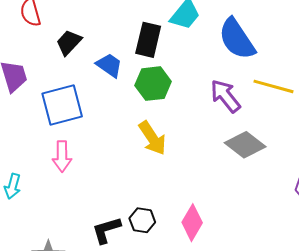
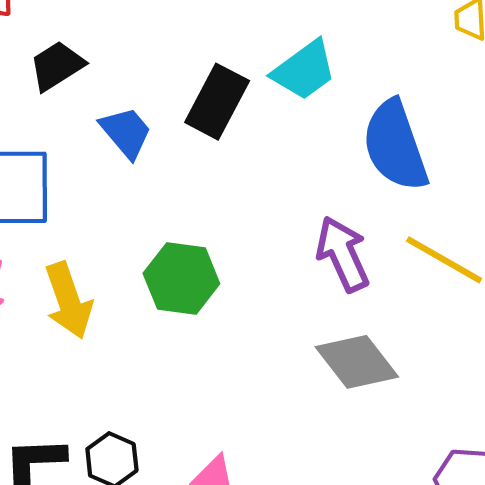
green hexagon: (153, 84) -> (181, 279), moved
yellow arrow: (152, 138) -> (68, 300), moved

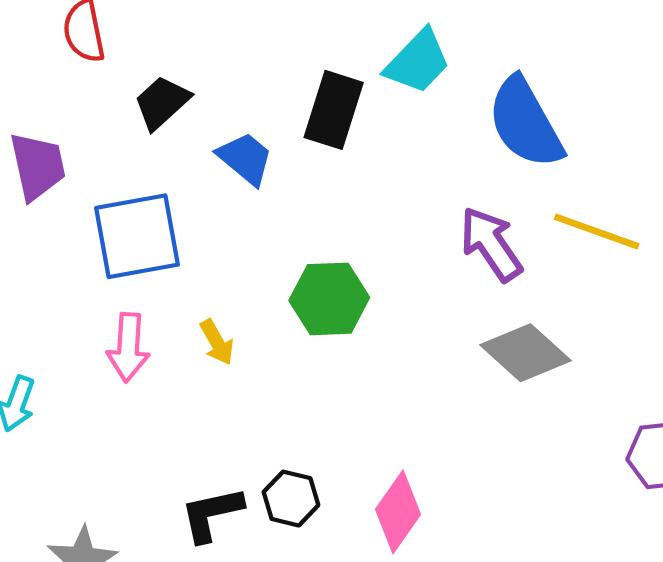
yellow arrow: (68, 300) -> (217, 342), size x0.6

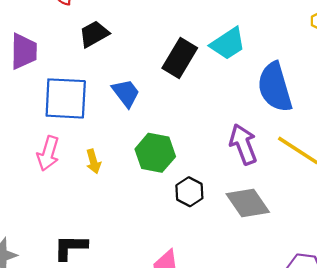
blue trapezoid: (245, 158) -> (126, 93), moved
black hexagon: (291, 499) -> (189, 192), moved

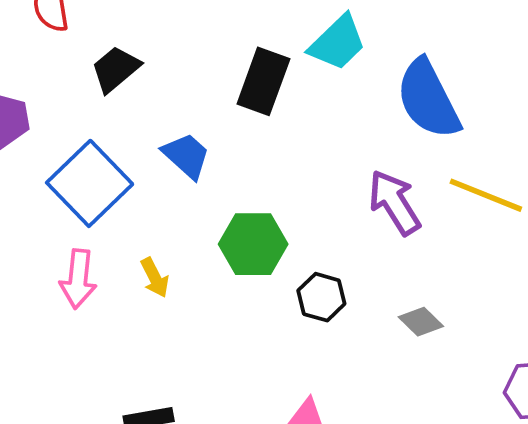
blue square: (66, 98) -> (90, 183), turned -36
gray diamond: (248, 203) -> (421, 322), moved, size x0.6

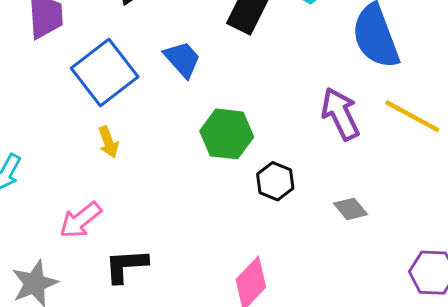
yellow arrow: (155, 278) -> (108, 142), moved
pink arrow: (78, 279) -> (80, 220), moved, turned 39

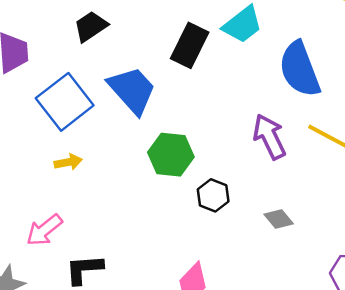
blue trapezoid: (182, 59) -> (132, 90), size x1.5
yellow arrow: (108, 142) -> (68, 162), turned -80

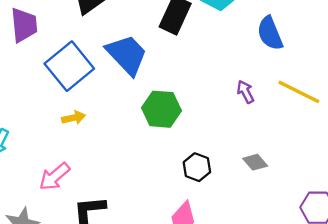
blue semicircle: (300, 69) -> (270, 33), size x0.7
purple arrow: (269, 137) -> (245, 92), size x0.6
black hexagon: (213, 195) -> (197, 167), moved

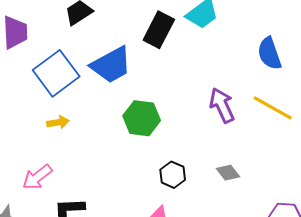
blue semicircle: (270, 33) -> (269, 54), moved
blue trapezoid: (127, 55) -> (111, 65), turned 102
purple arrow: (245, 92) -> (222, 105), size x1.6

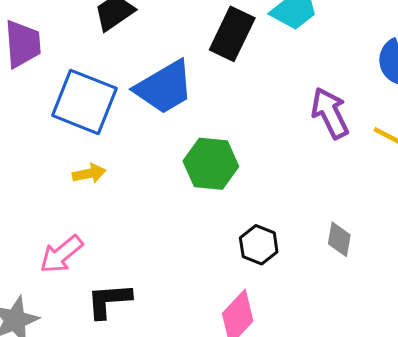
blue square: (56, 73) -> (84, 102), turned -30
purple arrow: (222, 105) -> (330, 113), moved
gray diamond: (228, 173) -> (339, 239), turned 50

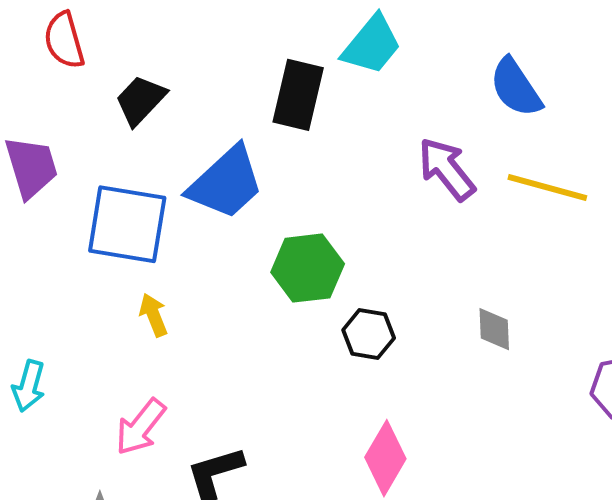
yellow arrow: (89, 173) -> (153, 315), turned -88
black hexagon: (259, 245) -> (369, 334), moved

